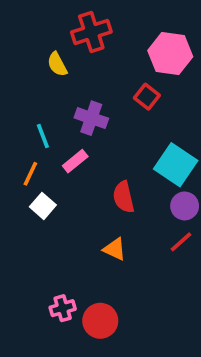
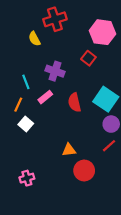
red semicircle: (124, 197) -> (74, 102), moved
orange triangle: (115, 249) -> (69, 150), turned -32
pink cross: (63, 308) -> (27, 178), moved
red circle: (100, 321) -> (84, 171), moved

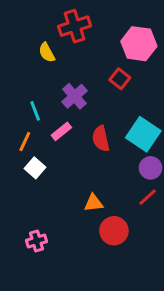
purple cross: (55, 71) -> (75, 96), turned 30

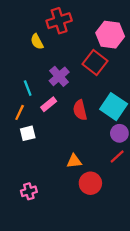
red square: (120, 79) -> (95, 62), size x1.5
white square: (35, 168) -> (28, 133), turned 35

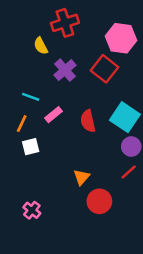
purple cross: (59, 76) -> (65, 70), moved
cyan line: (28, 88) -> (31, 97), turned -49
orange triangle: (74, 161) -> (82, 177), turned -42
pink cross: (29, 191) -> (32, 210), turned -35

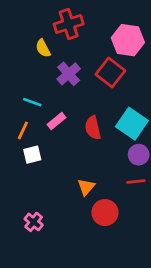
red line: (129, 172) -> (136, 182), turned 36

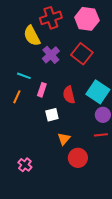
pink hexagon: (128, 40) -> (87, 19), moved
yellow semicircle: (43, 48) -> (32, 36), size x1.5
pink rectangle: (56, 121) -> (42, 90), turned -32
white square: (32, 155) -> (52, 115), moved

